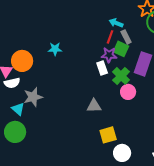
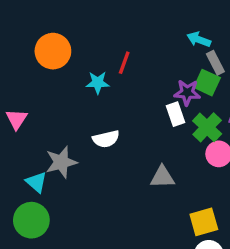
red line: (110, 37) -> (124, 63), moved
orange circle: (22, 61) -> (53, 51), moved
white semicircle: (12, 83) -> (106, 139), moved
yellow square: (108, 135) -> (204, 222), moved

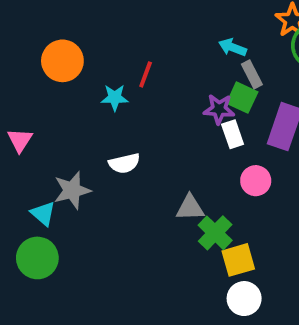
white rectangle: (176, 114) -> (233, 134), moved
green cross: (207, 127) -> (215, 233), moved

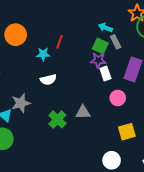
green square: (242, 98) -> (100, 46), moved
white semicircle: (124, 163) -> (48, 80), moved
green cross: (215, 233) -> (57, 119), moved
yellow square: (238, 260) -> (127, 132), moved

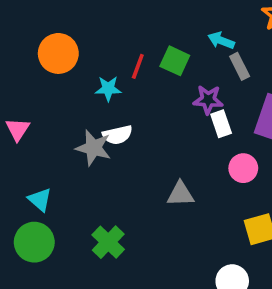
green square: (100, 46) -> (175, 61), moved
gray star: (21, 103) -> (93, 148), moved, turned 30
green cross: (57, 119) -> (108, 242), moved

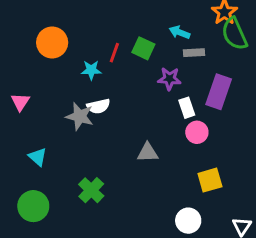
gray rectangle: (240, 66) -> (194, 53), turned -66
white rectangle: (221, 124) -> (187, 108), moved
green circle: (34, 242) -> (33, 206), moved

